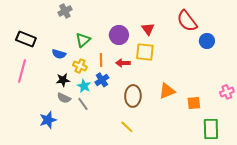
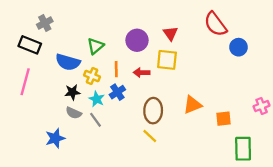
gray cross: (65, 11) -> (45, 23), moved
blue semicircle: (59, 54) -> (68, 62), size x1.5
yellow line: (127, 127) -> (150, 136), moved

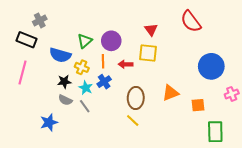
purple circle: (137, 40) -> (111, 41), moved
blue circle: (238, 47) -> (211, 66), moved, size x1.6

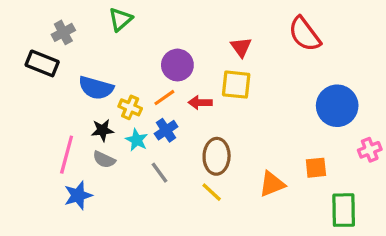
green triangle: (85, 41) -> (120, 19), moved
orange line: (103, 61) -> (164, 98), turned 56
pink line: (22, 72) -> (67, 155), moved
orange triangle: (170, 93) -> (272, 184), moved
gray line: (85, 106) -> (159, 173), moved

